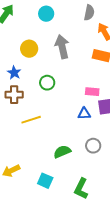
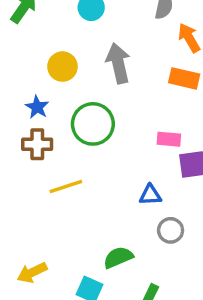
green circle: (47, 83) -> (93, 124), size x1.6
blue triangle: (84, 114) -> (150, 195), moved
green semicircle: (62, 152) -> (118, 257), moved

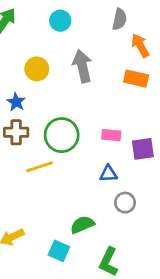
green circle: (93, 124) -> (62, 135), moved
pink rectangle: (169, 139) -> (111, 135), moved

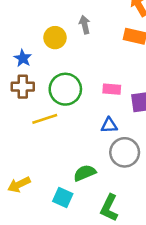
gray arrow: (82, 66) -> (85, 25), size x0.6
yellow circle: (37, 69) -> (55, 38), moved
gray circle: (125, 203) -> (125, 152), size x1.5

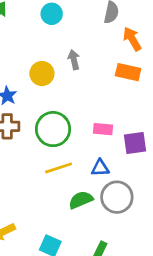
yellow line: (45, 119) -> (59, 168), moved
green semicircle: (85, 173) -> (81, 200), moved

